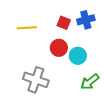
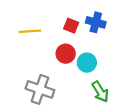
blue cross: (86, 20) -> (96, 22), turned 30
green arrow: (90, 82) -> (100, 92), turned -84

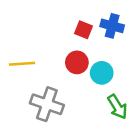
yellow line: (30, 31) -> (22, 64), moved

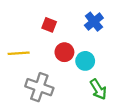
blue cross: (112, 26) -> (94, 22), turned 36
red square: (83, 30) -> (49, 25), moved

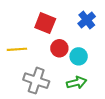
red square: (49, 25) -> (45, 23), size x1.5
green arrow: (98, 89) -> (77, 83), moved, turned -72

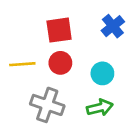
red square: (45, 23) -> (59, 30), turned -30
red circle: (59, 48) -> (60, 63), moved

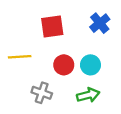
red circle: (60, 63) -> (64, 65), moved
gray cross: (47, 105) -> (42, 93), size x0.7

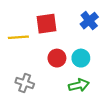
yellow line: (20, 57) -> (18, 37), moved
gray cross: (42, 93) -> (25, 83), moved

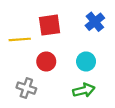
red circle: (57, 58) -> (46, 62), moved

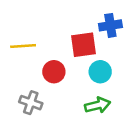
blue cross: (95, 22) -> (110, 25), turned 30
red square: (50, 25) -> (83, 45), moved

